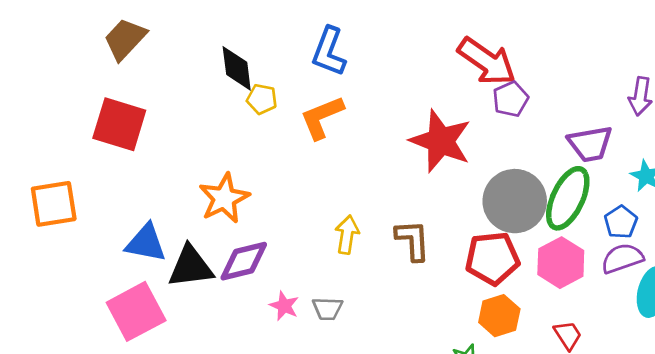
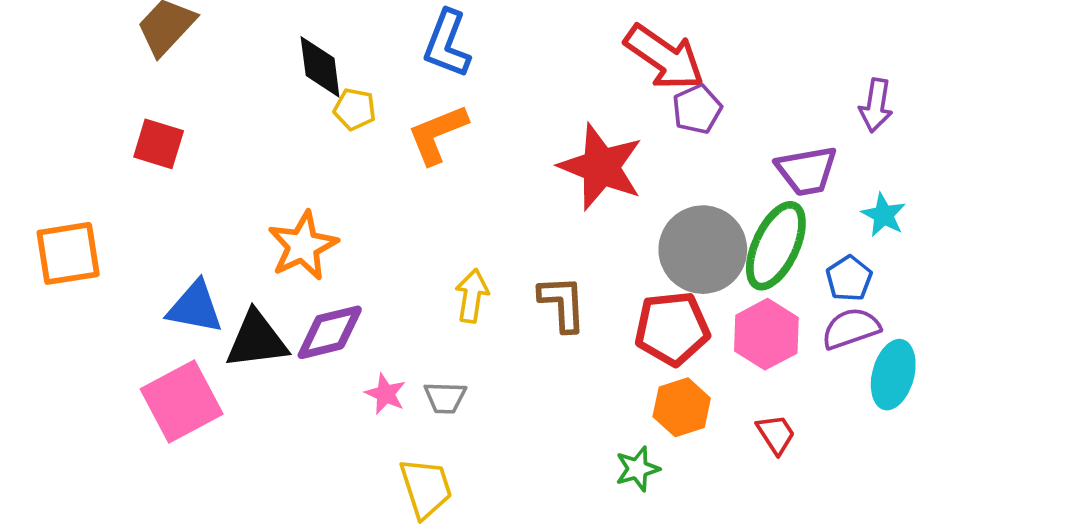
red square: (119, 124) -> (159, 144), size x0.7

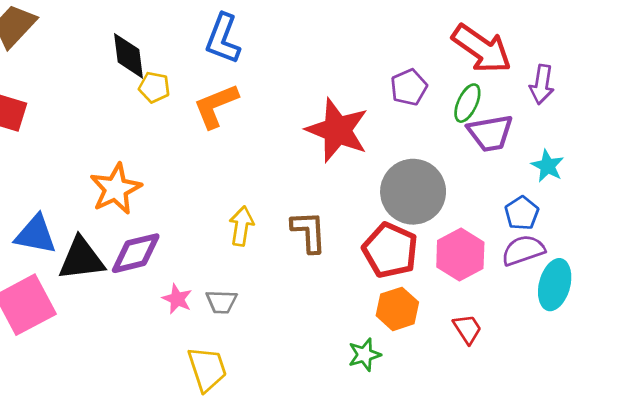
red arrow: (664, 57) -> (482, 49), moved
green ellipse: (776, 246) -> (467, 103), moved, size x0.6
red pentagon: (672, 328) -> (390, 250), turned 30

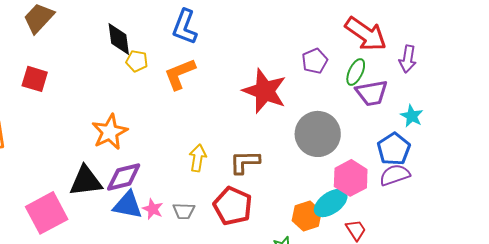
blue pentagon: (522, 213) -> (394, 149), size x1.4
brown L-shape: (309, 232) -> (245, 162), turned -88
blue triangle: (36, 235) -> (128, 205), moved
red pentagon: (390, 250) -> (233, 206), moved
cyan ellipse: (555, 285) -> (331, 203), moved, turned 40

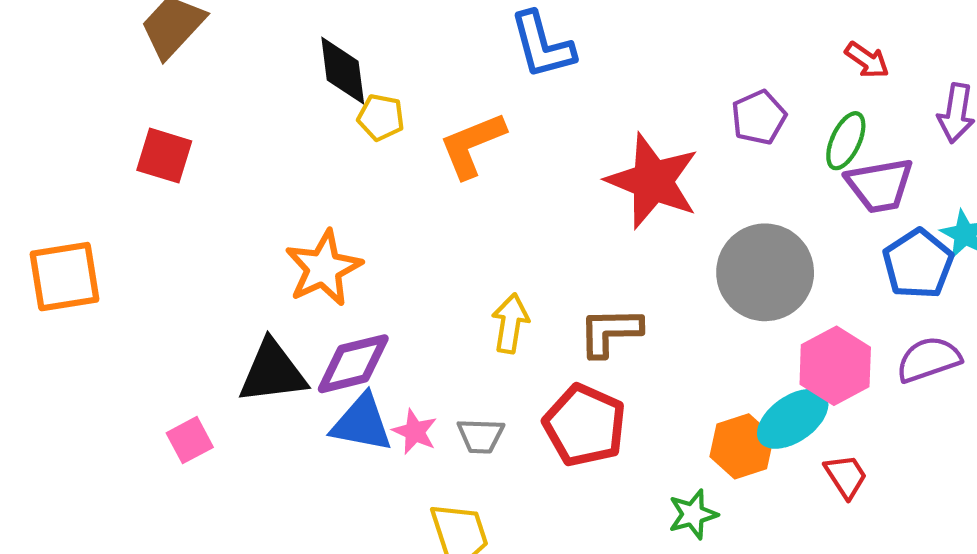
blue L-shape: (185, 27) -> (542, 45), moved, turned -36
red arrow: (366, 34) -> (867, 60), size x0.5
blue pentagon: (394, 149) -> (918, 264), moved
pink square: (47, 213) -> (190, 440), size x0.5

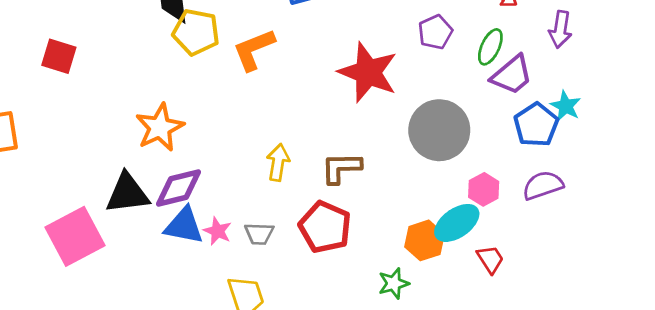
yellow pentagon: (381, 117) -> (196, 32), size x1.6
purple trapezoid: (880, 185) -> (512, 75), turned -30
pink hexagon: (835, 366) -> (484, 189), size x0.7
pink square: (190, 440) -> (75, 236), size x2.0

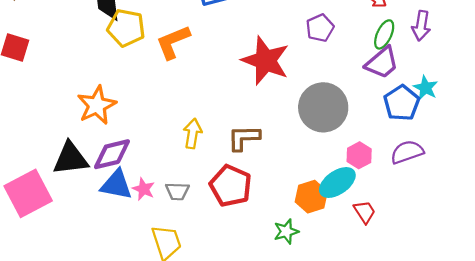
green ellipse: (490, 47) -> (384, 34), moved

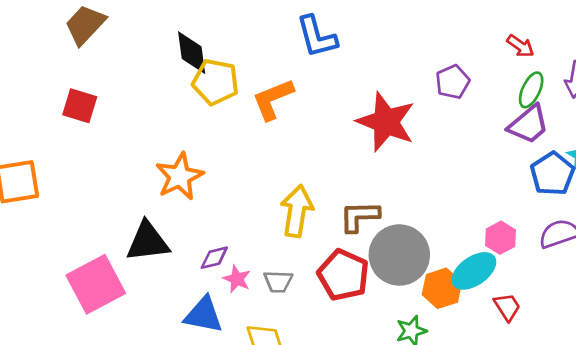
gray circle: (323, 107) -> (399, 255), moved
yellow arrow: (193, 134) -> (297, 211), size x1.4
purple diamond: (112, 154) -> (214, 258), moved, size x0.6
blue triangle: (116, 185) -> (204, 315), moved

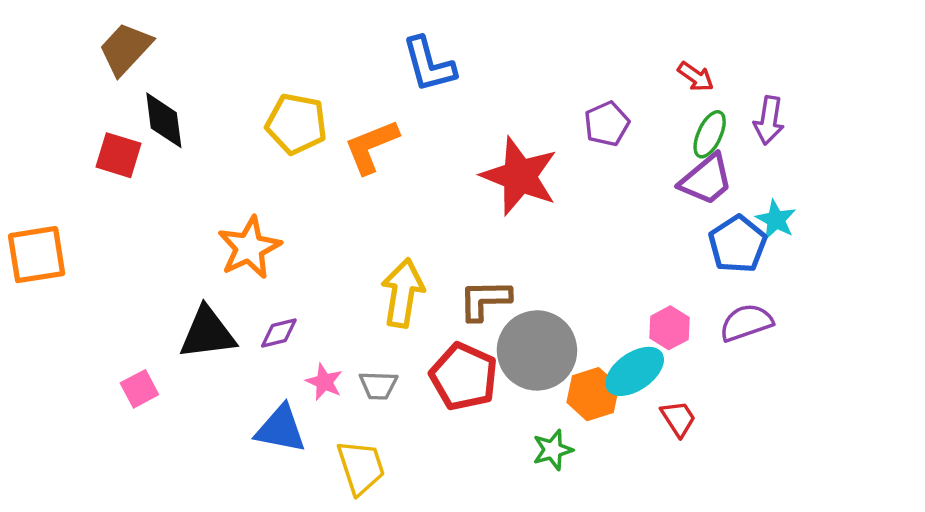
black diamond: (192, 53) -> (164, 120), moved
purple diamond: (214, 258) -> (279, 333), moved
pink square: (96, 284) -> (139, 389), size x0.5

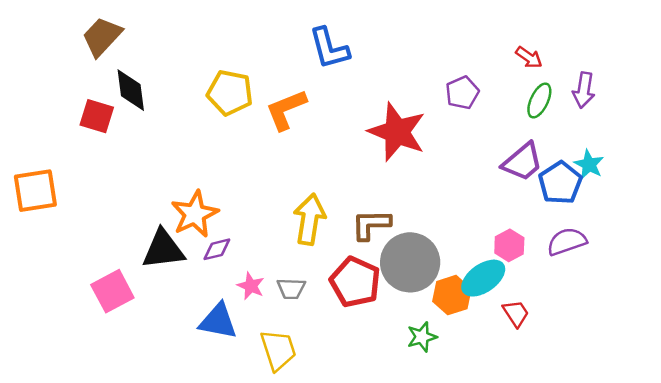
purple trapezoid: (706, 180) -> (522, 162), moved
orange star: (249, 248) -> (195, 214), moved
pink square: (139, 389) -> (112, 291), size x1.5

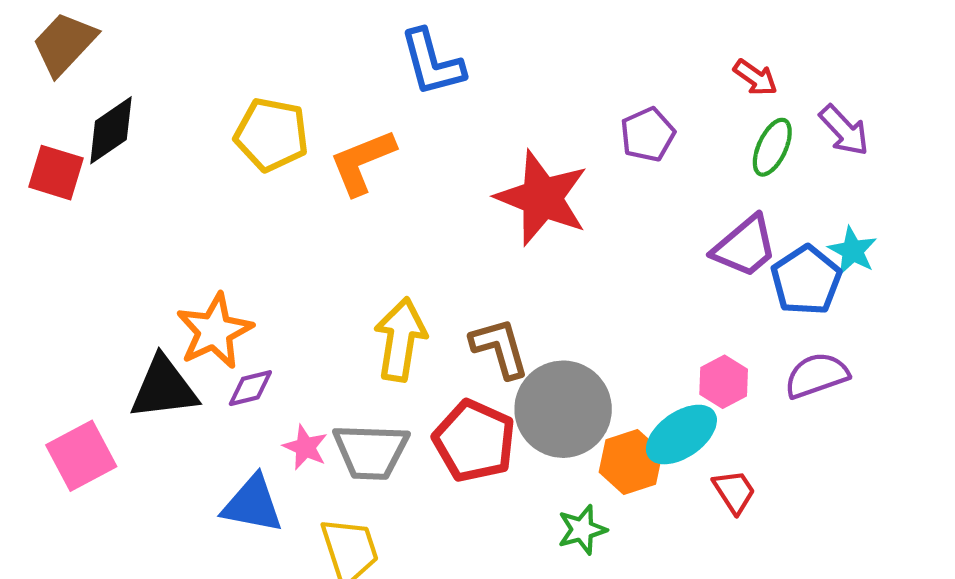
black diamond: (131, 90) -> (111, 130), turned 63
purple arrow: (584, 90) -> (844, 130), turned -52
brown L-shape: (371, 225) -> (500, 348), turned 75
gray trapezoid: (291, 289) -> (371, 451), size x1.6

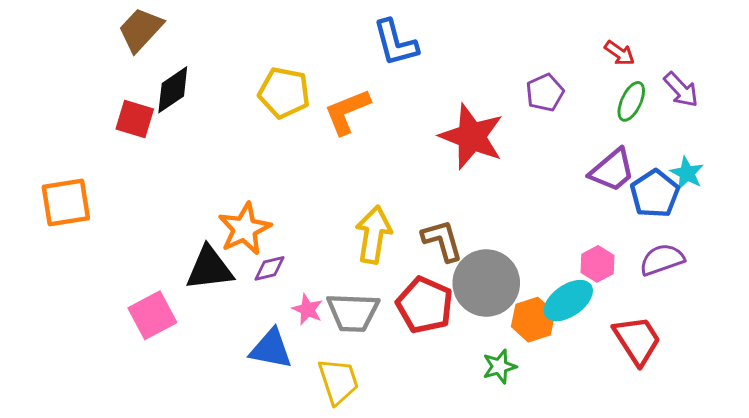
red trapezoid: (734, 492) -> (637, 340), moved, size x1.6

